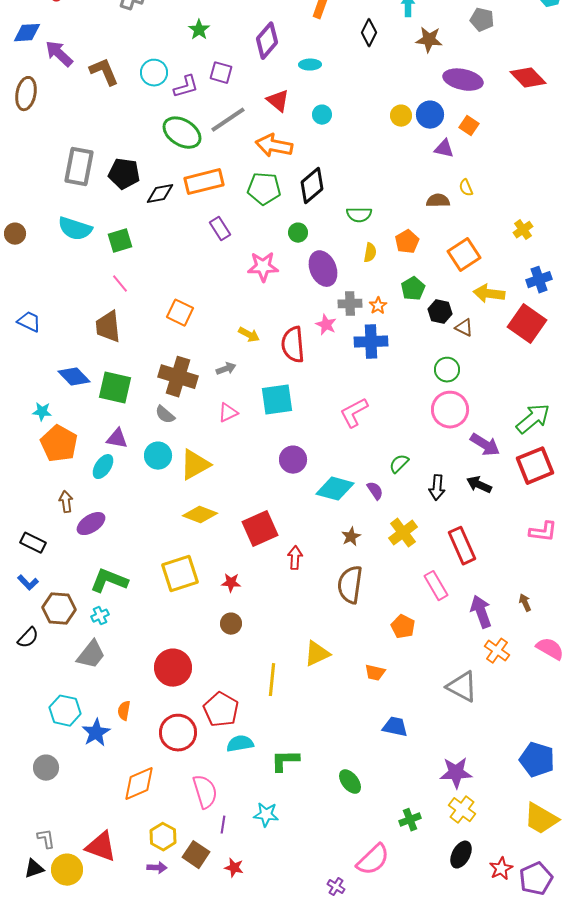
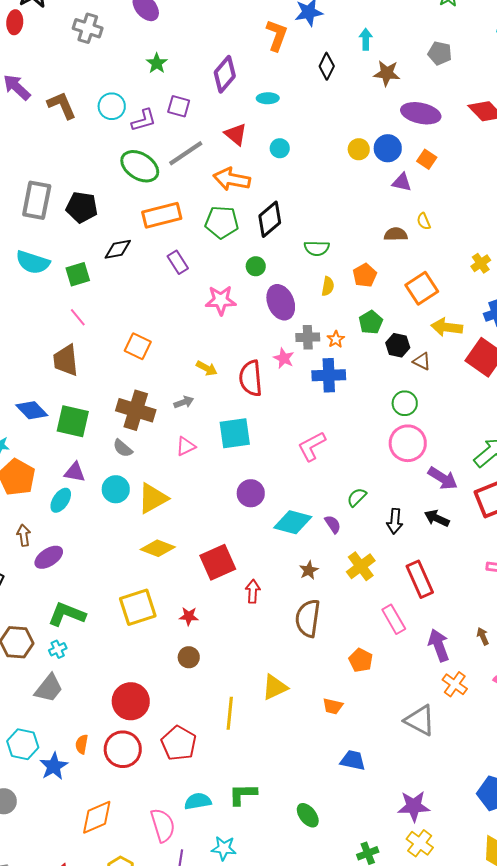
black diamond: (160, 194) -> (118, 249), moved
red circle: (178, 733) -> (123, 749), moved
cyan semicircle: (240, 744) -> (198, 801), moved

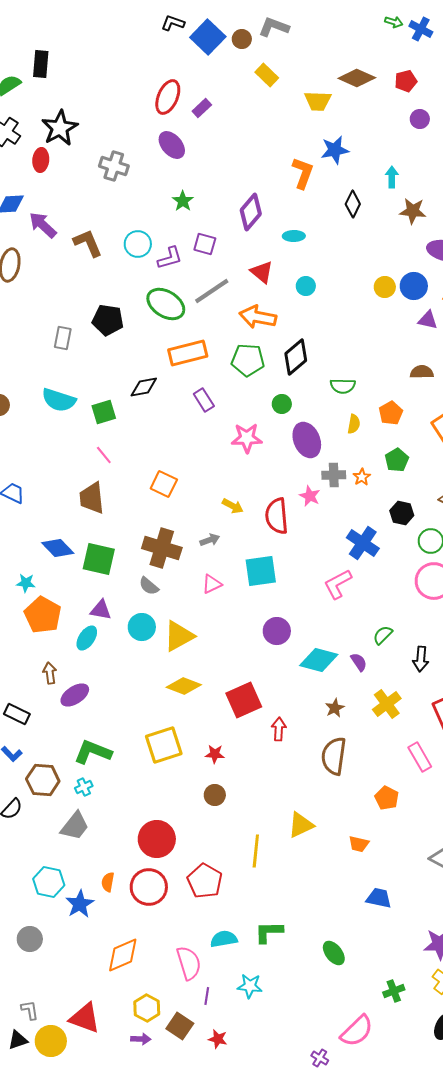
gray rectangle: (37, 200) -> (63, 338), size x0.6
black pentagon: (82, 207) -> (108, 320), moved
black hexagon: (398, 345) -> (402, 513), moved
blue cross: (329, 375) -> (363, 543), moved, turned 36

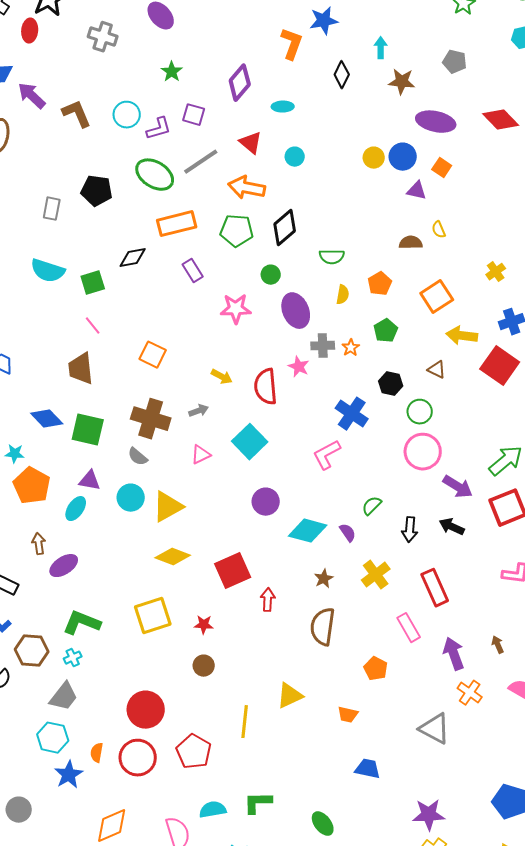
cyan square: (261, 571) -> (250, 442), turned -36
cyan hexagon: (49, 882) -> (53, 738), moved

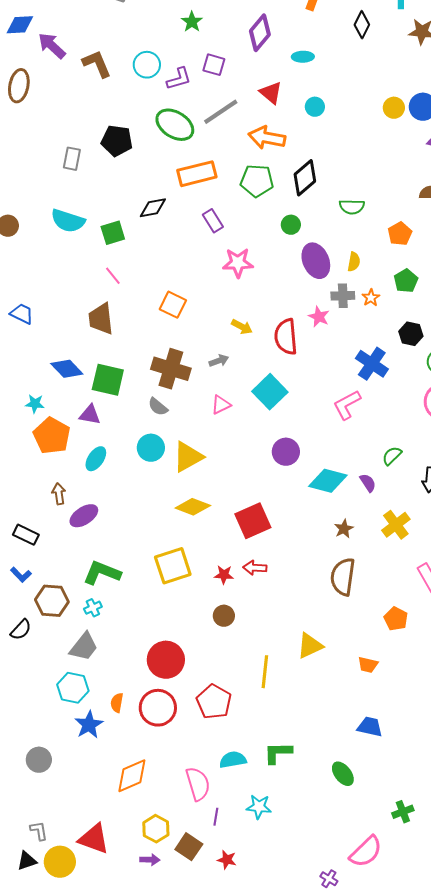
yellow semicircle: (343, 295) -> (354, 262), moved
pink star: (236, 309) -> (238, 263), moved
purple triangle: (90, 481) -> (90, 415), moved
red arrow: (268, 600) -> (255, 568), moved, turned -90
blue trapezoid: (368, 769) -> (370, 727), moved

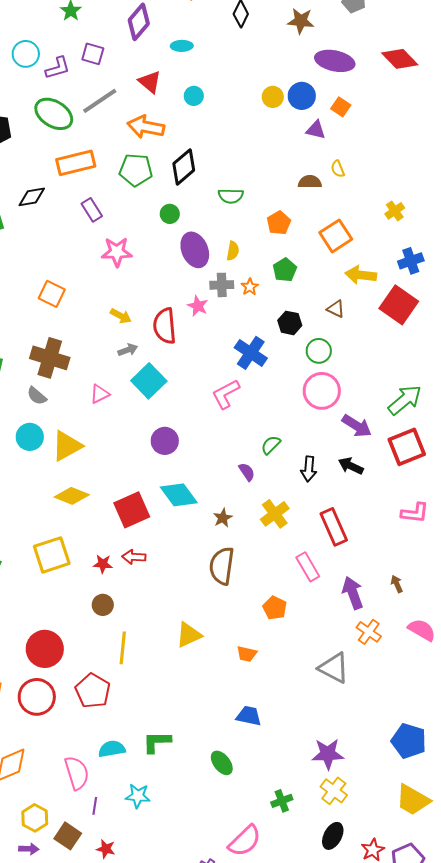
gray arrow: (219, 361) -> (128, 350), moved
cyan diamond: (328, 481) -> (179, 495), moved, turned 39
yellow line: (265, 672) -> (123, 648), moved

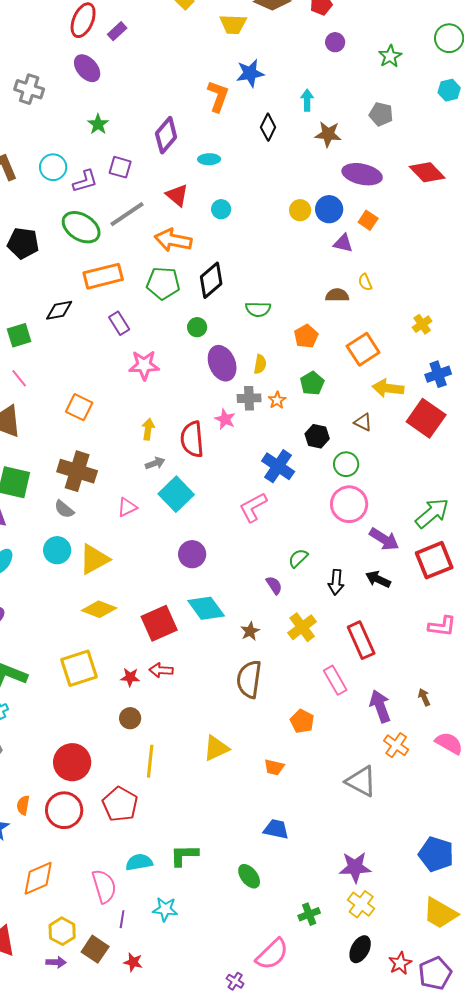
yellow arrow: (121, 316) -> (148, 429), turned -110

